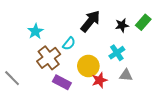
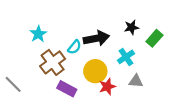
black arrow: (90, 21) -> (96, 38), moved, turned 40
green rectangle: (143, 22) -> (154, 38), moved

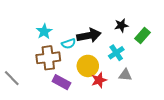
cyan star: (38, 34) -> (44, 31), moved
cyan semicircle: (74, 47) -> (69, 44), turned 32
brown cross: (53, 62) -> (48, 58), turned 30

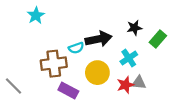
cyan star: (44, 31) -> (36, 15), moved
red star: (99, 80) -> (125, 85), moved

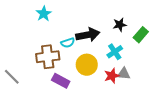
cyan star: (36, 15) -> (44, 14), moved

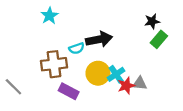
black star: (120, 25) -> (152, 21), moved
cyan cross: (115, 52) -> (116, 74), moved

